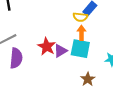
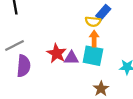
purple triangle: (60, 51) -> (71, 58), turned 32

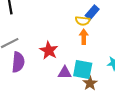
cyan square: (93, 56) -> (83, 70), moved
purple triangle: (71, 58) -> (65, 73), moved

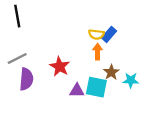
blue rectangle: (92, 12) -> (109, 34), moved
brown star: (90, 83) -> (111, 72), moved

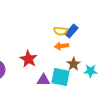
orange arrow: (98, 52) -> (61, 46), turned -96

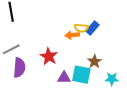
orange arrow: (61, 46) -> (72, 35), moved
cyan star: (90, 71) -> (112, 79), moved

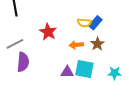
orange arrow: (72, 35) -> (76, 45), moved
red star: (49, 56) -> (48, 32), moved
brown star: (95, 62) -> (97, 44), moved

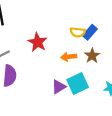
cyan square: (84, 69) -> (78, 83), turned -36
purple triangle: (67, 72) -> (59, 87), turned -32

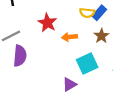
orange arrow: (69, 57) -> (69, 37), moved
purple triangle: (59, 87) -> (69, 84), moved

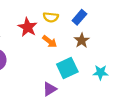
yellow semicircle: (87, 13) -> (51, 17), moved
orange arrow: (69, 37) -> (50, 42), turned -136

